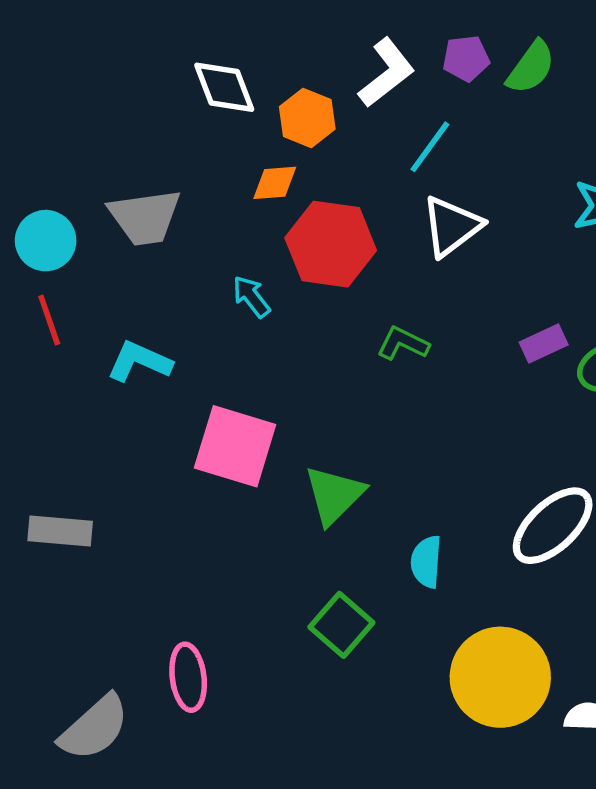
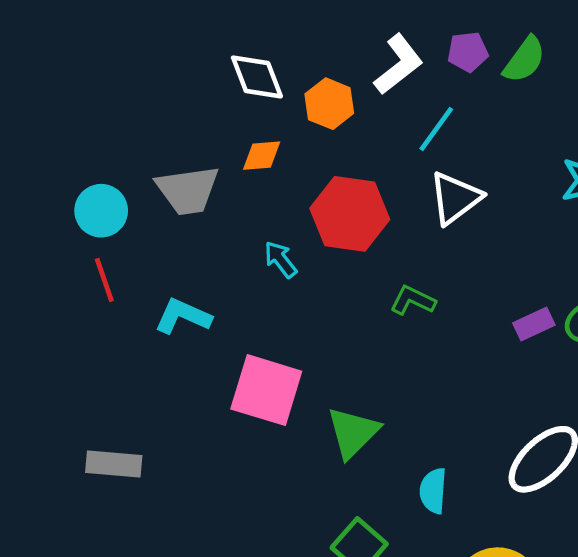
orange diamond: (275, 183) -> (262, 156), moved
purple rectangle: (544, 343) -> (534, 324), moved

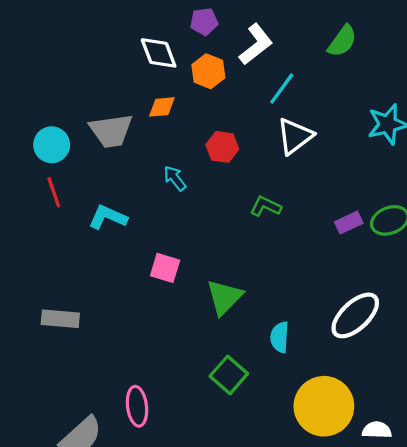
purple pentagon: (468, 52) -> (204, 22), moved
red hexagon: (350, 214) -> (222, 147), size x0.6
pink square: (266, 390) -> (165, 268), size x0.6

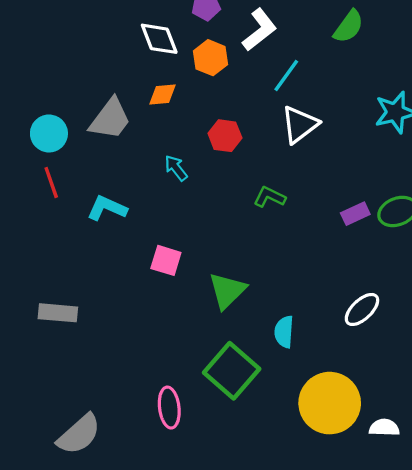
gray trapezoid: (111, 131) -> (110, 119), turned -45
white ellipse: (355, 315) -> (362, 309), size x0.7
green square: (229, 375) -> (232, 371), size x1.4
pink ellipse: (137, 406) -> (169, 408), moved

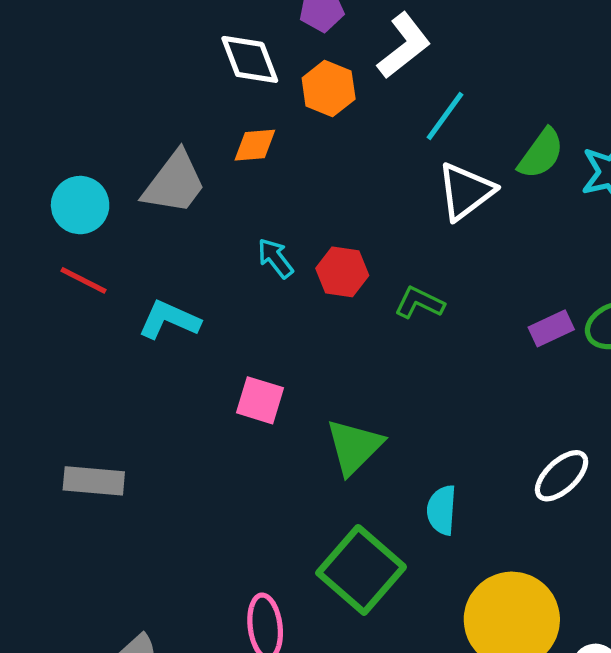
green semicircle: (349, 27) -> (541, 154), moved
red hexagon: (225, 136) -> (342, 272), moved
red line: (51, 182) -> (84, 280), turned -44

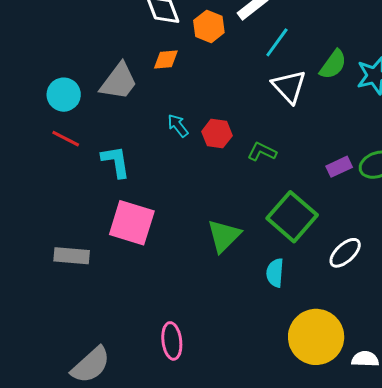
white triangle: (466, 191) -> (289, 87), turned -36
cyan L-shape: (169, 320) -> (116, 162), turned 57
pink square: (260, 400) -> (132, 223), moved, size x1.6
green square: (361, 570) -> (292, 217), moved

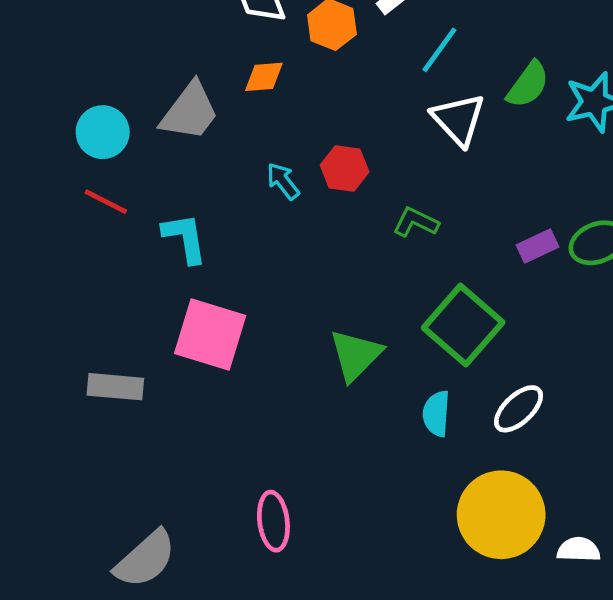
red hexagon: (217, 134) -> (345, 168), moved
white ellipse: (345, 253) -> (519, 409), moved

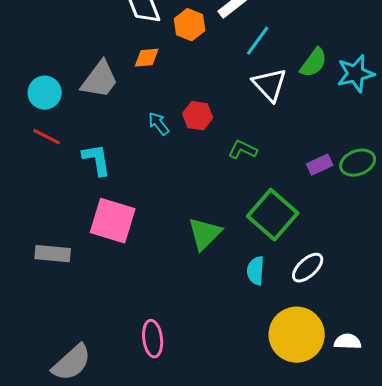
white semicircle: (579, 550) -> (348, 342), moved

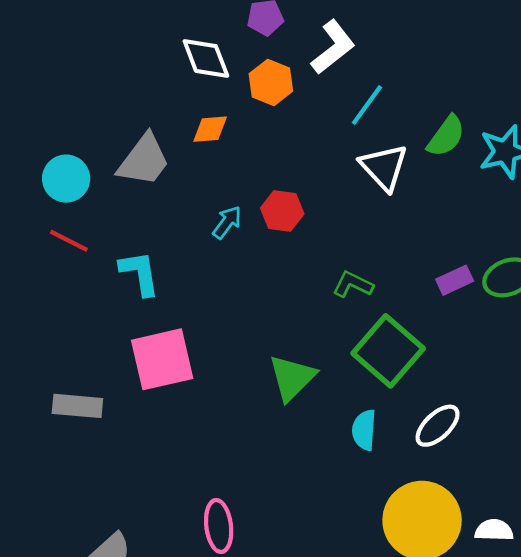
cyan arrow: (159, 124) -> (227, 222), turned 75
green L-shape: (243, 150) -> (353, 284), moved
pink square: (113, 221) -> (162, 359), turned -30

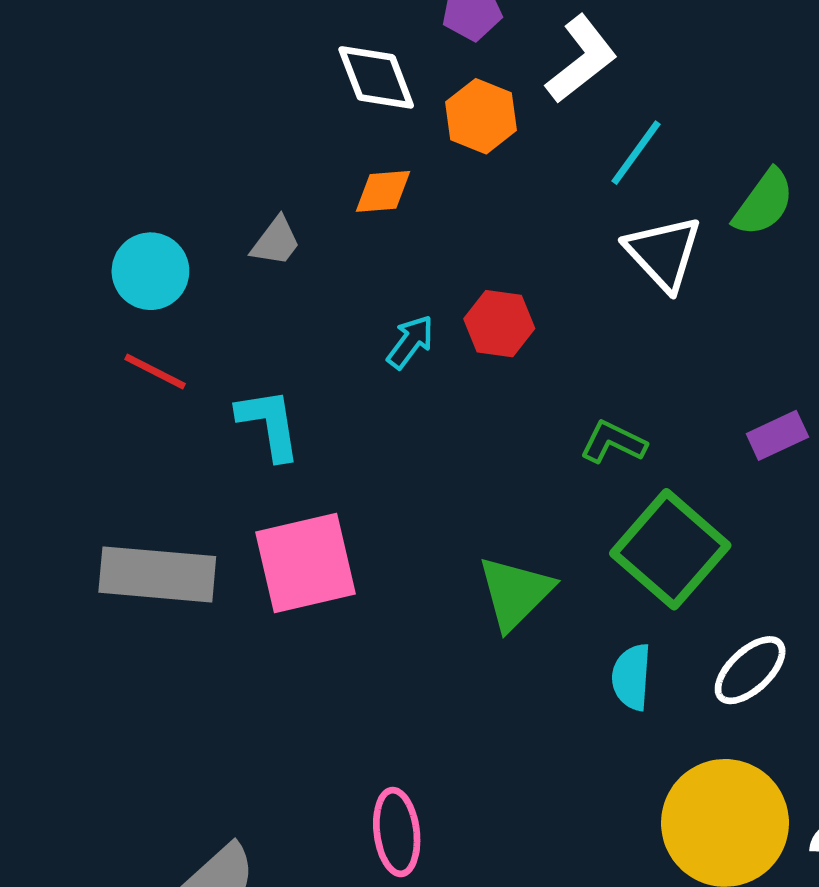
gray trapezoid: (144, 160) -> (276, 242), size x0.6
gray rectangle: (77, 406) -> (157, 574), moved, size x1.4

